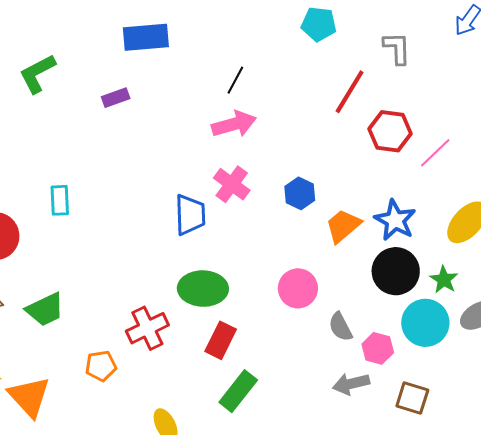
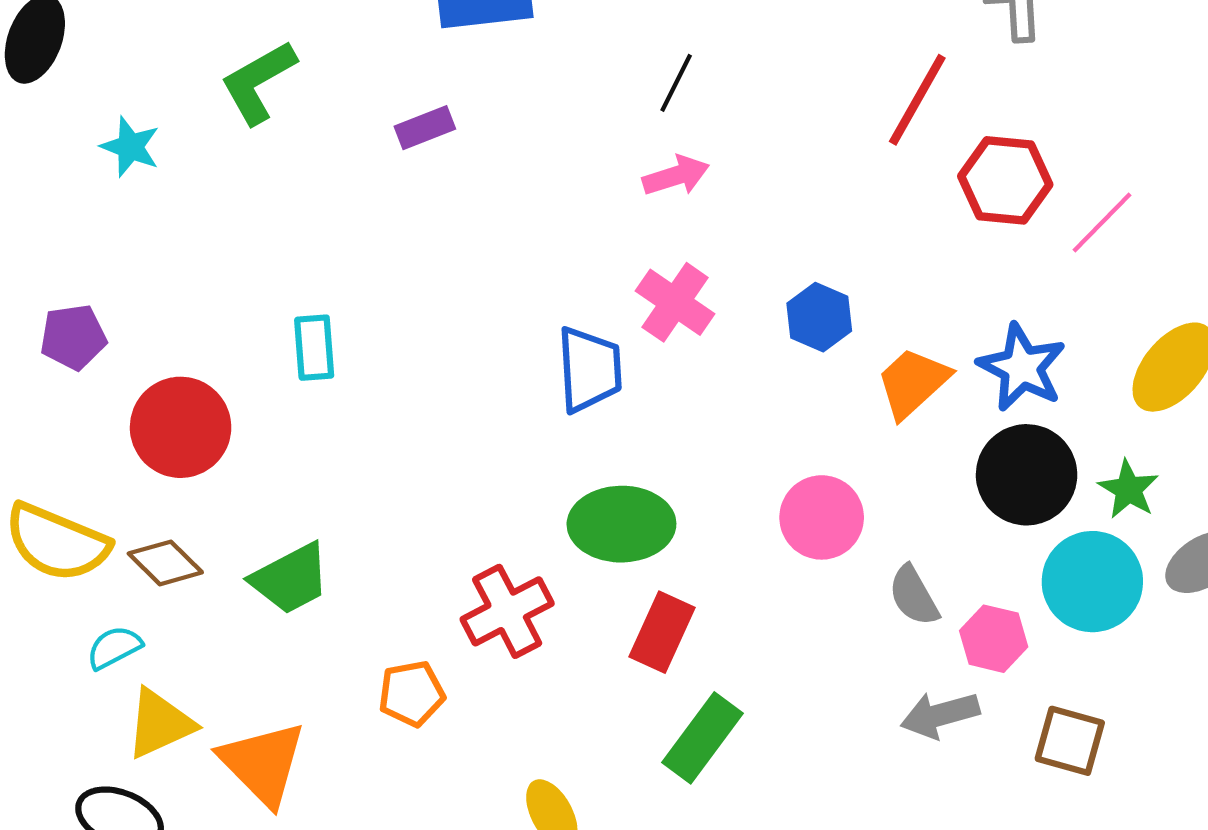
pink arrow: (234, 124) -> (676, 176), size x0.7

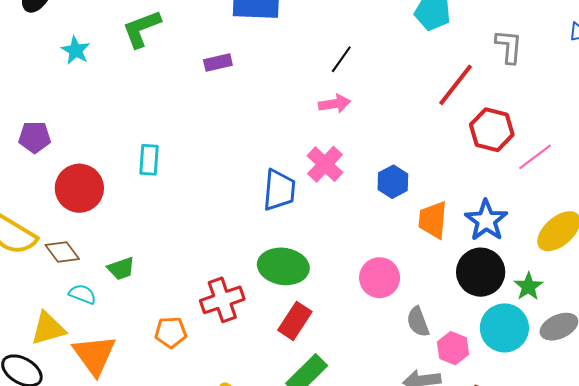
orange trapezoid: (913, 383) -> (433, 220), turned -51
green trapezoid: (291, 579) -> (121, 269), size x0.7
cyan semicircle: (114, 648) -> (82, 294), moved, turned 40

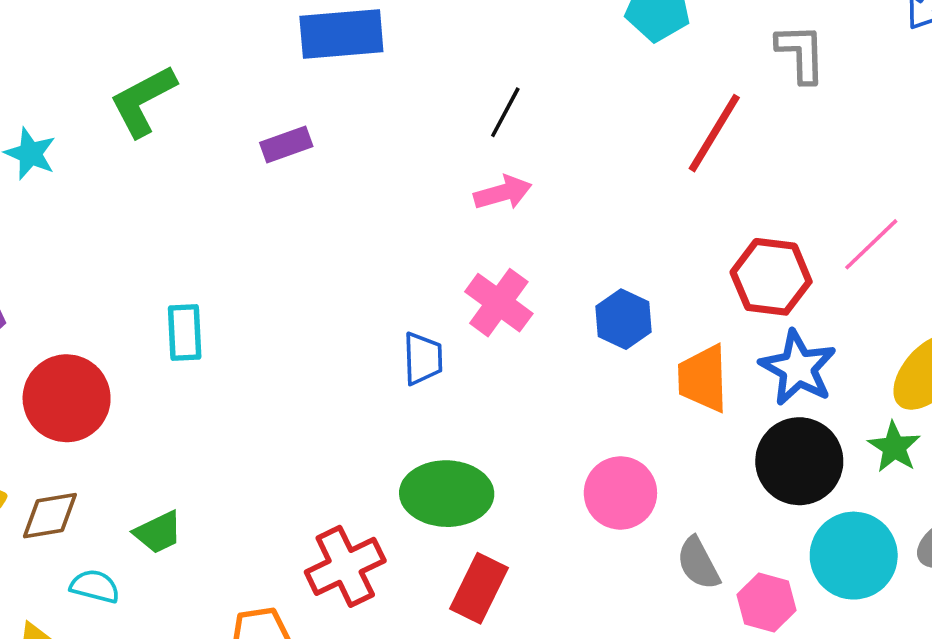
red hexagon: (492, 130) -> (771, 277), moved
blue trapezoid: (279, 190) -> (423, 359), size x0.7
brown diamond: (62, 252) -> (50, 516), turned -56
green star: (528, 286) -> (894, 447), moved

